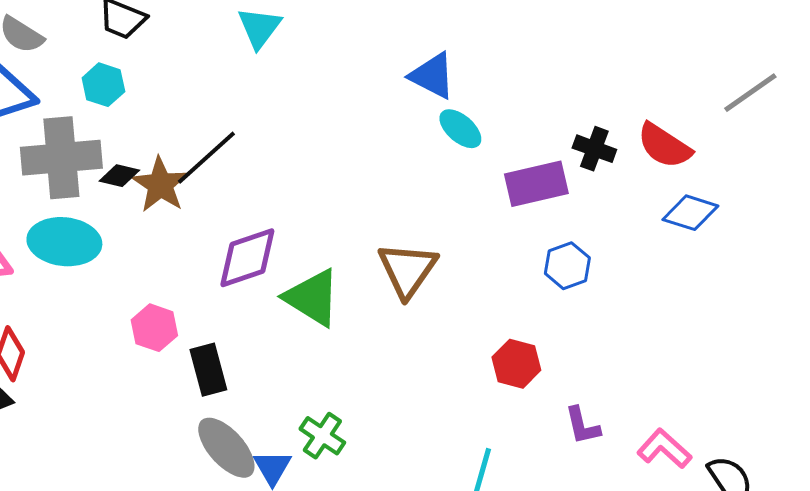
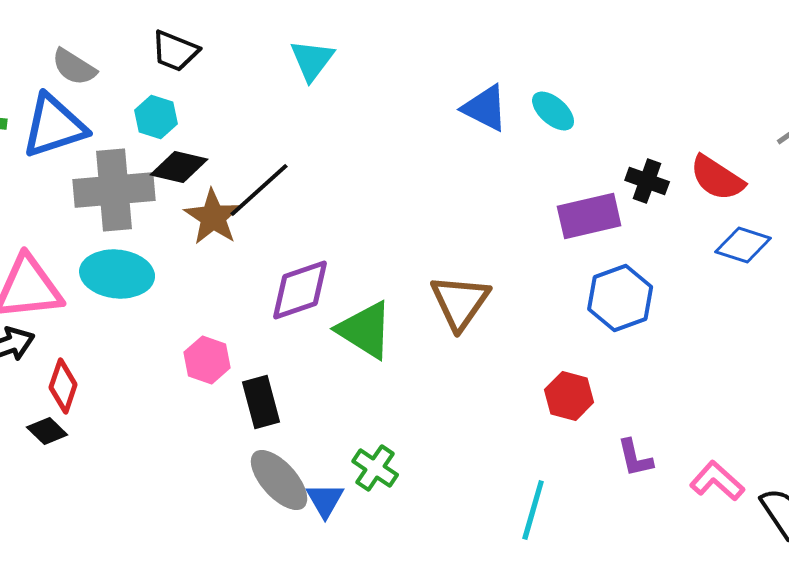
cyan ellipse: (460, 129) -> (553, 111), moved
black diamond: (119, 176) -> (179, 167), moved, size x1.4
blue hexagon: (567, 266) -> (620, 298), size x1.4

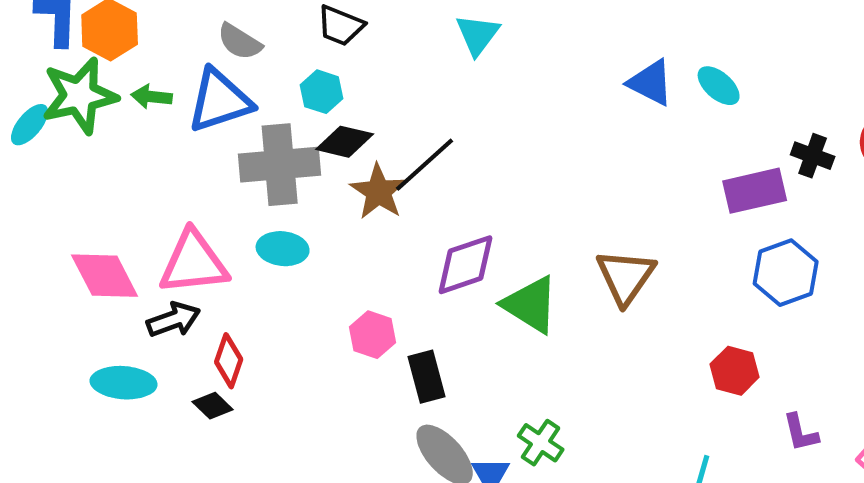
cyan ellipse: (117, 274) -> (283, 249), size x0.7

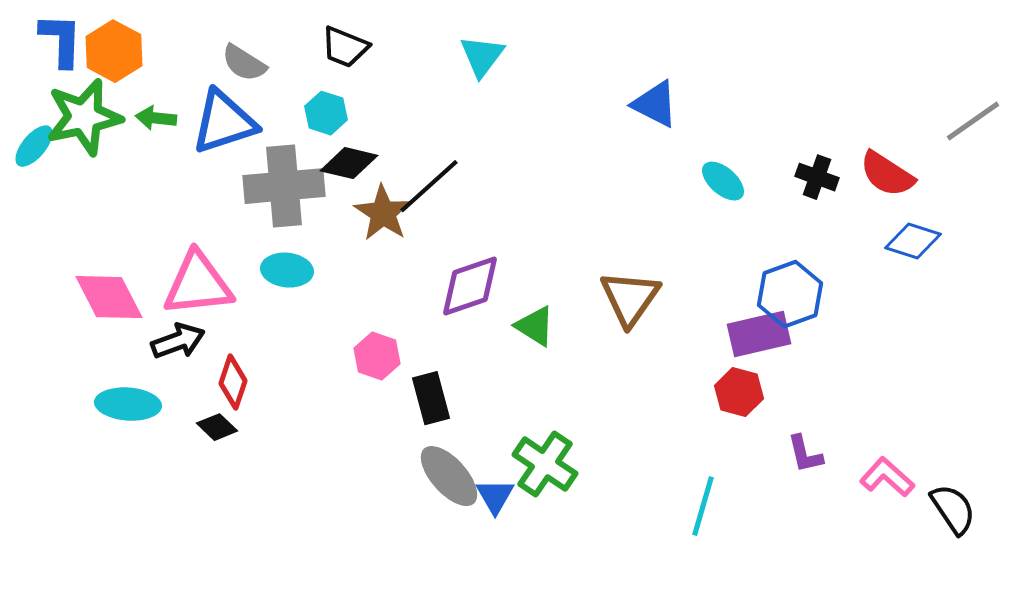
cyan ellipse: (719, 86) -> (723, 181), moved
purple rectangle: (755, 191) -> (759, 334), moved
green triangle: (531, 305) -> (535, 326), size x0.7
green cross: (541, 443) -> (545, 464), size x1.4

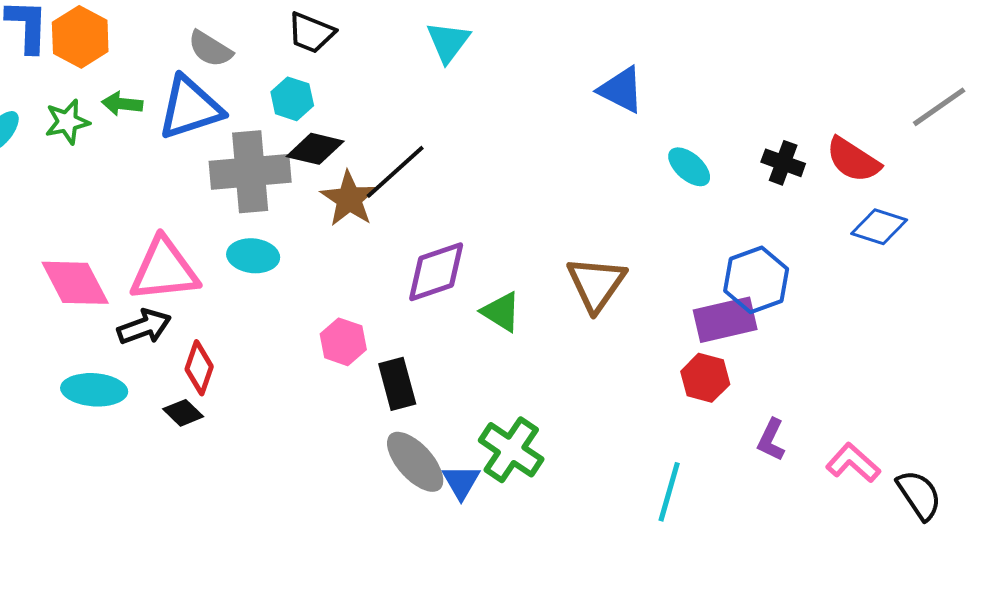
green star: (84, 117) -> (67, 122), moved, size x0.6
purple L-shape: (805, 454) -> (771, 440), turned 39

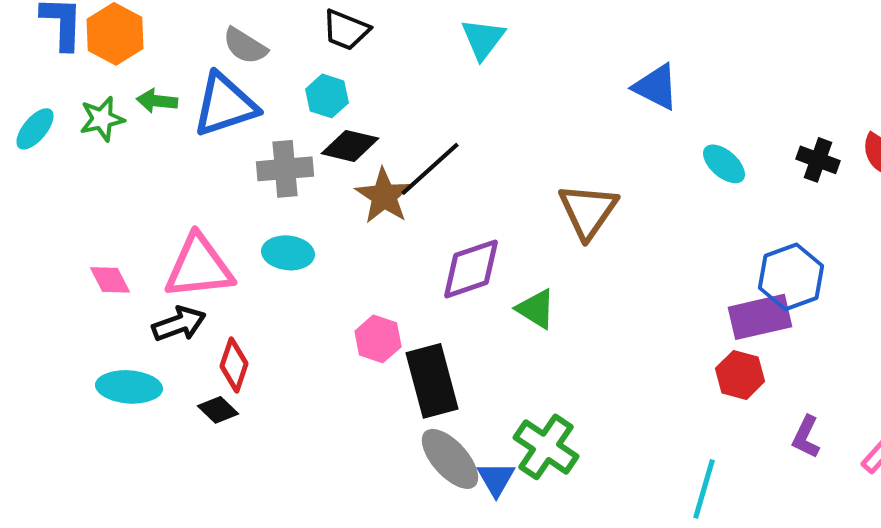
gray cross: (250, 172) -> (285, 169), size x0.7
pink diamond: (75, 283) -> (110, 280), size x0.6
brown triangle: (596, 284) -> (588, 211), moved
black rectangle: (397, 384) -> (432, 381), size x1.4

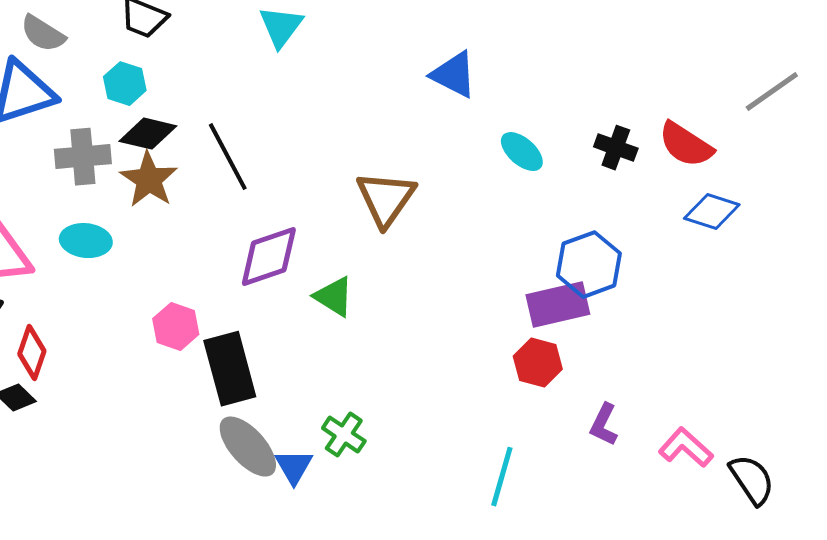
black line: (430, 169) -> (228, 157), turned -76
brown star: (384, 196) -> (149, 180), moved
green cross: (546, 447) -> (344, 435), size x0.7

